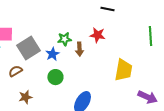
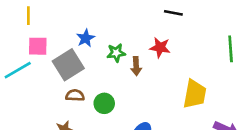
blue star: (52, 54) -> (86, 38), moved
brown semicircle: (15, 71) -> (75, 95), moved, turned 32

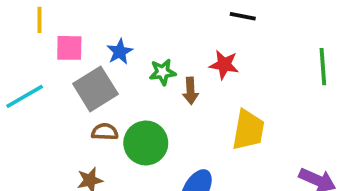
pink square: (38, 46) -> (69, 48), moved
yellow trapezoid: (195, 94) -> (248, 130), moved
green circle: (104, 103) -> (146, 143), size x1.5

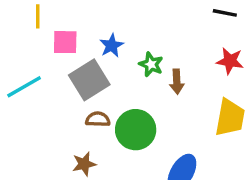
red star: (224, 65) -> (230, 61), moved
green star: (163, 72) -> (151, 64), turned 30

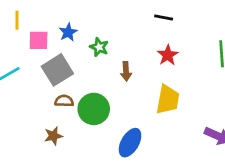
blue star: (112, 46) -> (68, 32), moved
red star: (230, 61) -> (168, 55), turned 30
green star: (151, 64) -> (99, 47), moved

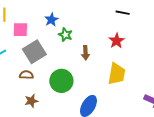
black line: (164, 17) -> (123, 13), moved
blue star: (68, 32) -> (51, 20), moved
brown semicircle: (64, 101) -> (26, 75), moved

